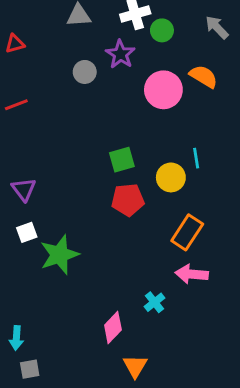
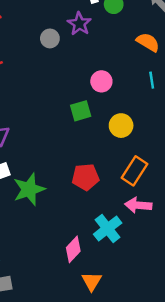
pink circle: (163, 90) -> (101, 81), moved, size x0.7
cyan line: (196, 158) -> (152, 80), moved
red pentagon: (128, 200) -> (85, 177), moved
cyan cross: (155, 302) -> (108, 229), size x1.6

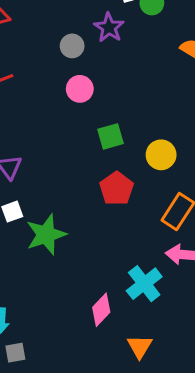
pink circle: (101, 81) -> (80, 89), moved
red pentagon: (85, 177) -> (117, 189), moved, turned -30
orange triangle: (92, 281) -> (140, 347), moved

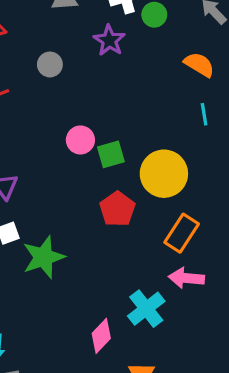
gray circle: (72, 46) -> (50, 64), moved
pink circle: (80, 89) -> (80, 140), moved
yellow circle: (161, 155) -> (164, 174), size x1.5

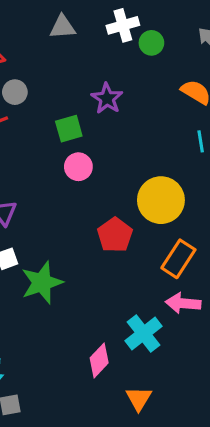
purple star: (109, 40) -> (107, 98), moved
gray circle: (50, 64) -> (15, 92), moved
green square: (111, 154) -> (69, 129), moved

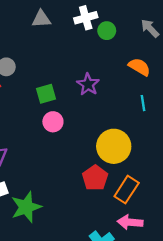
purple star: (107, 98) -> (88, 84), moved
red pentagon: (115, 235) -> (95, 178), moved

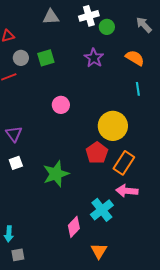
purple star: (88, 84) -> (94, 58), moved
green square: (46, 94) -> (46, 58), moved
green star: (26, 207) -> (56, 174), moved

